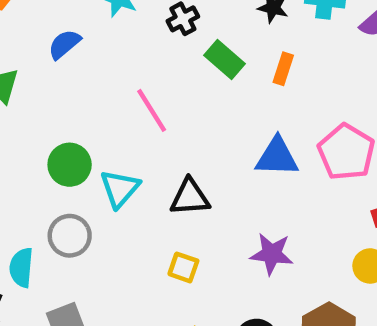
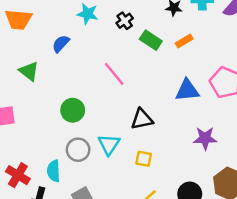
orange rectangle: (283, 69) -> (184, 41), turned 49
cyan triangle: (120, 189) -> (109, 144), moved
purple star: (272, 254) -> (205, 138), moved

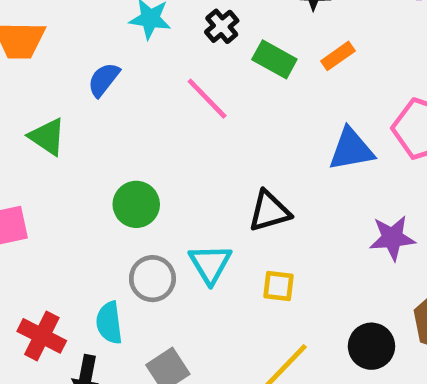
pink line: (114, 74) -> (207, 99), moved

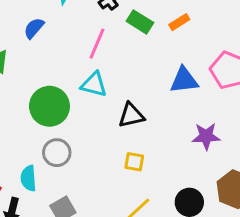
pink line: (207, 99) -> (97, 44), turned 64
green circle: (136, 204) -> (49, 106), size x1.4
cyan triangle: (210, 264) -> (94, 84), moved, turned -48

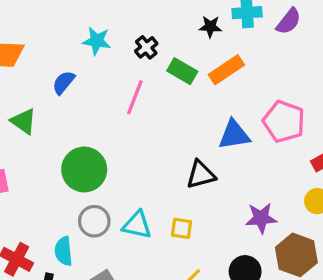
orange rectangle: (179, 22) -> (226, 70), size x1.5
cyan triangle: (94, 84) -> (137, 225), moved
black triangle: (131, 115) -> (201, 175), moved
purple star: (206, 136) -> (261, 218), moved

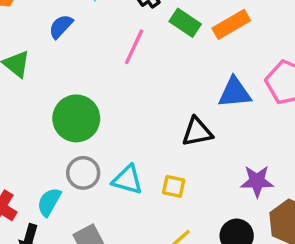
cyan semicircle: (64, 251) -> (49, 202), turned 32

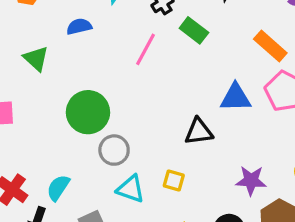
orange rectangle: (231, 24) -> (270, 46), moved, turned 68
blue semicircle: (61, 26) -> (79, 26), turned 30
gray circle: (83, 173) -> (114, 150), moved
cyan triangle: (127, 180) -> (131, 189), moved

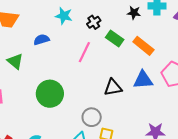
orange rectangle: (270, 46) -> (143, 46), moved
black triangle: (199, 132) -> (113, 87), moved
gray circle: (114, 150) -> (92, 117), moved

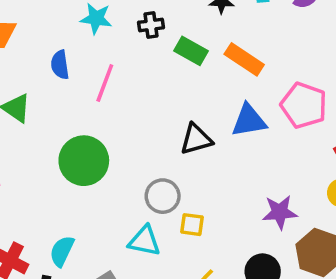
black cross: (94, 22) -> (151, 25), turned 32
blue semicircle: (42, 40) -> (60, 65), turned -77
pink line: (84, 52) -> (105, 83), moved

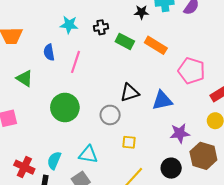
blue triangle: (249, 121) -> (162, 100), moved
gray circle: (163, 196) -> (110, 115), moved
cyan triangle: (144, 241) -> (88, 154), moved

